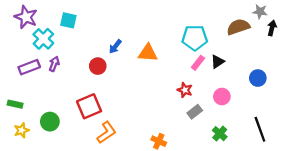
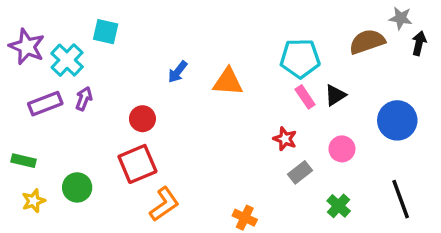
purple star: (26, 17) -> (27, 47), moved
pink rectangle: (198, 63) -> (305, 97), turned -72
red circle: (98, 66) -> (142, 119), moved
blue circle: (258, 78) -> (397, 120), size x1.5

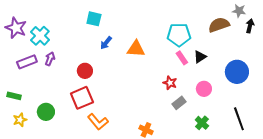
cyan square: (106, 32) -> (94, 19), moved
orange L-shape: (164, 204) -> (98, 122), turned 85

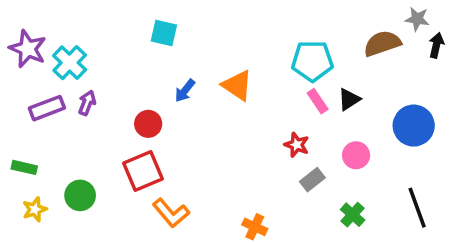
blue arrow: (106, 43) -> (185, 91), moved
orange triangle: (136, 49) -> (237, 85), turned 30

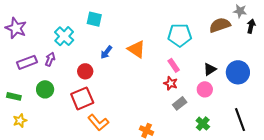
cyan cross: (70, 63) -> (64, 36), moved
black triangle: (349, 99) -> (210, 69), moved
pink rectangle: (318, 101) -> (174, 65), moved
green circle: (80, 195) -> (45, 89), moved

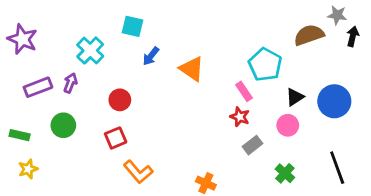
cyan pentagon: (180, 35) -> (265, 65), moved, turned 30
blue arrow: (106, 52) -> (151, 56), moved
red square: (82, 98) -> (116, 138), size x0.7

